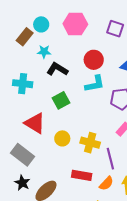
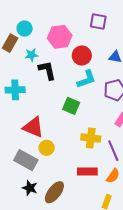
pink hexagon: (75, 24) -> (60, 37), moved
black L-shape: (57, 69) -> (47, 70), turned 55
green square: (61, 100) -> (71, 106), moved, turned -30
yellow circle: (62, 138) -> (47, 148), moved

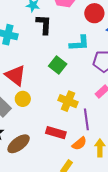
red circle: (82, 55) -> (94, 13), moved

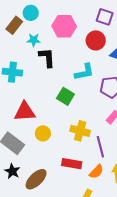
red triangle: (15, 75) -> (25, 112), turned -35
yellow circle: (23, 99) -> (43, 133), moved

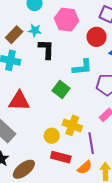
brown rectangle: (14, 25) -> (14, 35), moved
yellow circle: (43, 133) -> (52, 136), moved

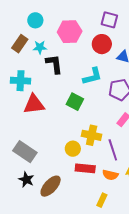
brown rectangle: (14, 35) -> (20, 44), moved
red triangle: (19, 101) -> (34, 104), moved
orange semicircle: (85, 167) -> (110, 175), turned 63

